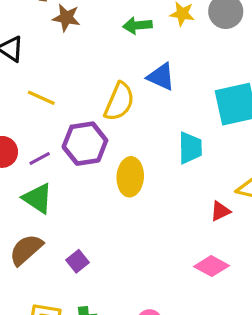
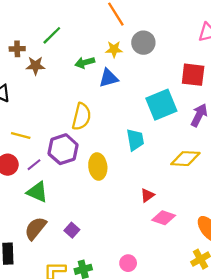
blue triangle: (161, 77) -> (109, 78), moved, turned -30
yellow line: (41, 98) -> (21, 135), moved
red triangle: (220, 211) -> (147, 195), moved

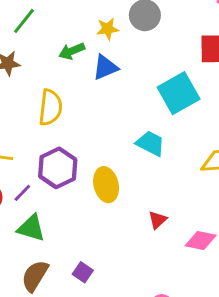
yellow semicircle: (82, 117) -> (50, 107), moved
cyan trapezoid: (135, 140) -> (150, 143), turned -45
red triangle: (147, 195) -> (157, 220), moved

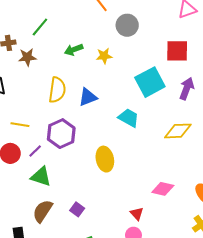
yellow star: (108, 29) -> (104, 56), moved
blue triangle: (105, 67) -> (88, 97), moved
yellow ellipse: (106, 185) -> (105, 159), moved
red triangle: (157, 220) -> (137, 214), moved, turned -32

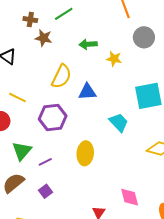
purple line: (35, 151) -> (45, 162), moved
green triangle: (41, 176) -> (22, 151), turned 35
pink diamond: (163, 189) -> (130, 197), turned 45

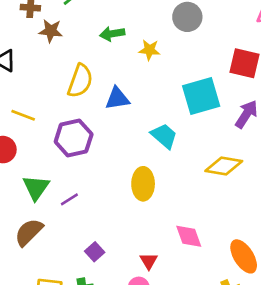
yellow ellipse: (85, 153) -> (143, 184), moved
purple square: (45, 191) -> (95, 252), moved

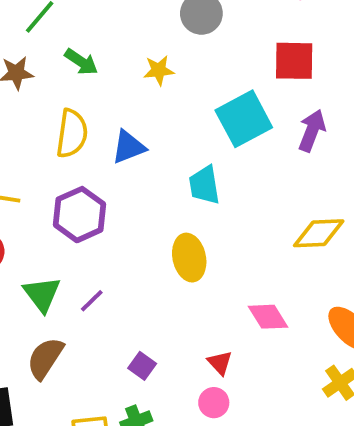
green arrow: (112, 34) -> (81, 62), moved, turned -125
cyan trapezoid: (164, 136) -> (204, 185), turned -128
yellow diamond: (224, 166) -> (319, 233), moved

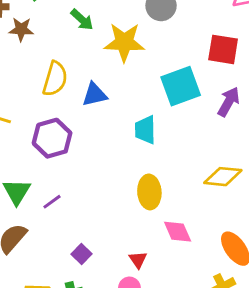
green arrow: (81, 62) -> (82, 20), moved
yellow star: (159, 70) -> (124, 42), size x1.8
yellow ellipse: (189, 258) -> (149, 192), moved

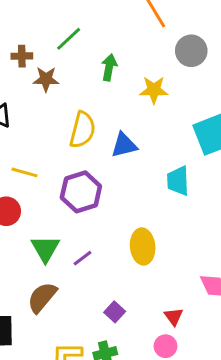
green arrow: (82, 20) -> (109, 67), turned -120
yellow star: (124, 42) -> (154, 90), size x0.7
yellow ellipse: (149, 192) -> (143, 246), moved

